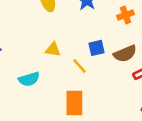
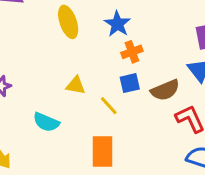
orange cross: (125, 15) -> (132, 52), moved
cyan semicircle: (29, 79) -> (46, 122), turned 40

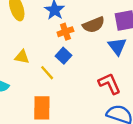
blue square: (130, 83) -> (63, 56), turned -35
brown semicircle: (165, 90) -> (94, 25), moved

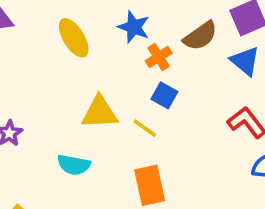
yellow triangle: (22, 57) -> (100, 112), size x1.5

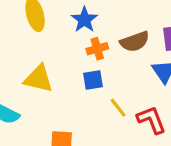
blue square: (164, 95) -> (93, 80), turned 35
yellow line: (145, 128) -> (118, 108), moved

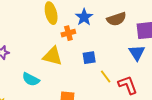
brown semicircle: (135, 42) -> (116, 19), moved
orange cross: (97, 49) -> (68, 33), moved

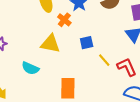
orange cross: (68, 33) -> (64, 20), turned -32

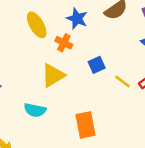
yellow triangle: (50, 44) -> (53, 75), turned -30

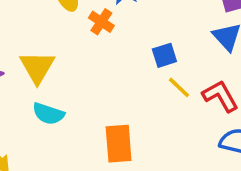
blue square: (97, 65) -> (164, 55), moved
yellow triangle: (53, 75) -> (37, 67), moved, turned -35

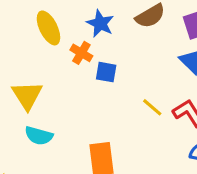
blue square: (164, 55) -> (106, 72), moved, turned 30

